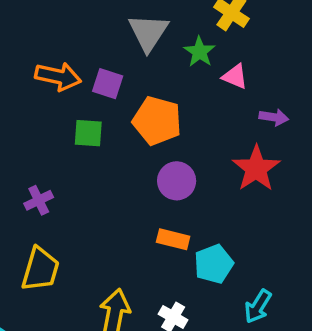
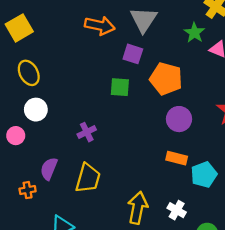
gray triangle: (148, 32) -> (143, 20), moved
orange arrow: (58, 77) -> (100, 26), moved

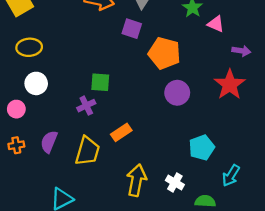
yellow ellipse: (29, 73) -> (29, 47), turned -65
green square: (120, 87) -> (100, 82), moved
orange rectangle: (177, 158) -> (121, 132), moved, turned -48
orange cross: (28, 190) -> (16, 145), moved

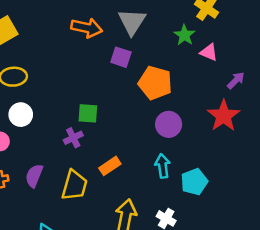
purple arrow: (241, 51) -> (236, 80), turned -54
cyan arrow: (231, 176) -> (162, 166), moved, turned 140

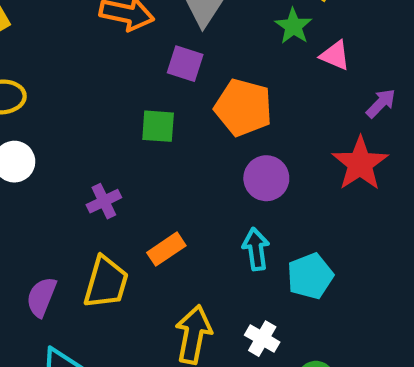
green square: (88, 113) -> (158, 126), moved
purple semicircle: (34, 176) -> (41, 297), moved

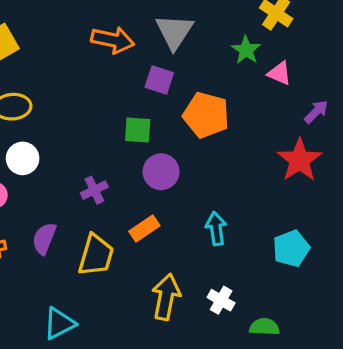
purple circle: (266, 178) -> (161, 172), moved
cyan pentagon: (310, 276) -> (291, 248), moved
purple semicircle: (41, 297) -> (44, 238), moved

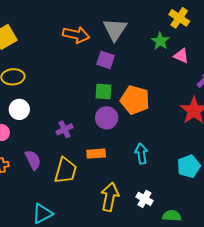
orange pentagon: (206, 115) -> (135, 100), moved
green square: (138, 130) -> (103, 92), moved
orange rectangle: (144, 228) -> (96, 154), turned 30
purple semicircle: (44, 238) -> (33, 160), turned 132

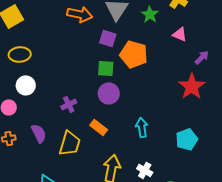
green star: (160, 41) -> (150, 14), moved
orange pentagon: (135, 100) -> (134, 54), moved
orange rectangle: (96, 154) -> (99, 127), turned 42

